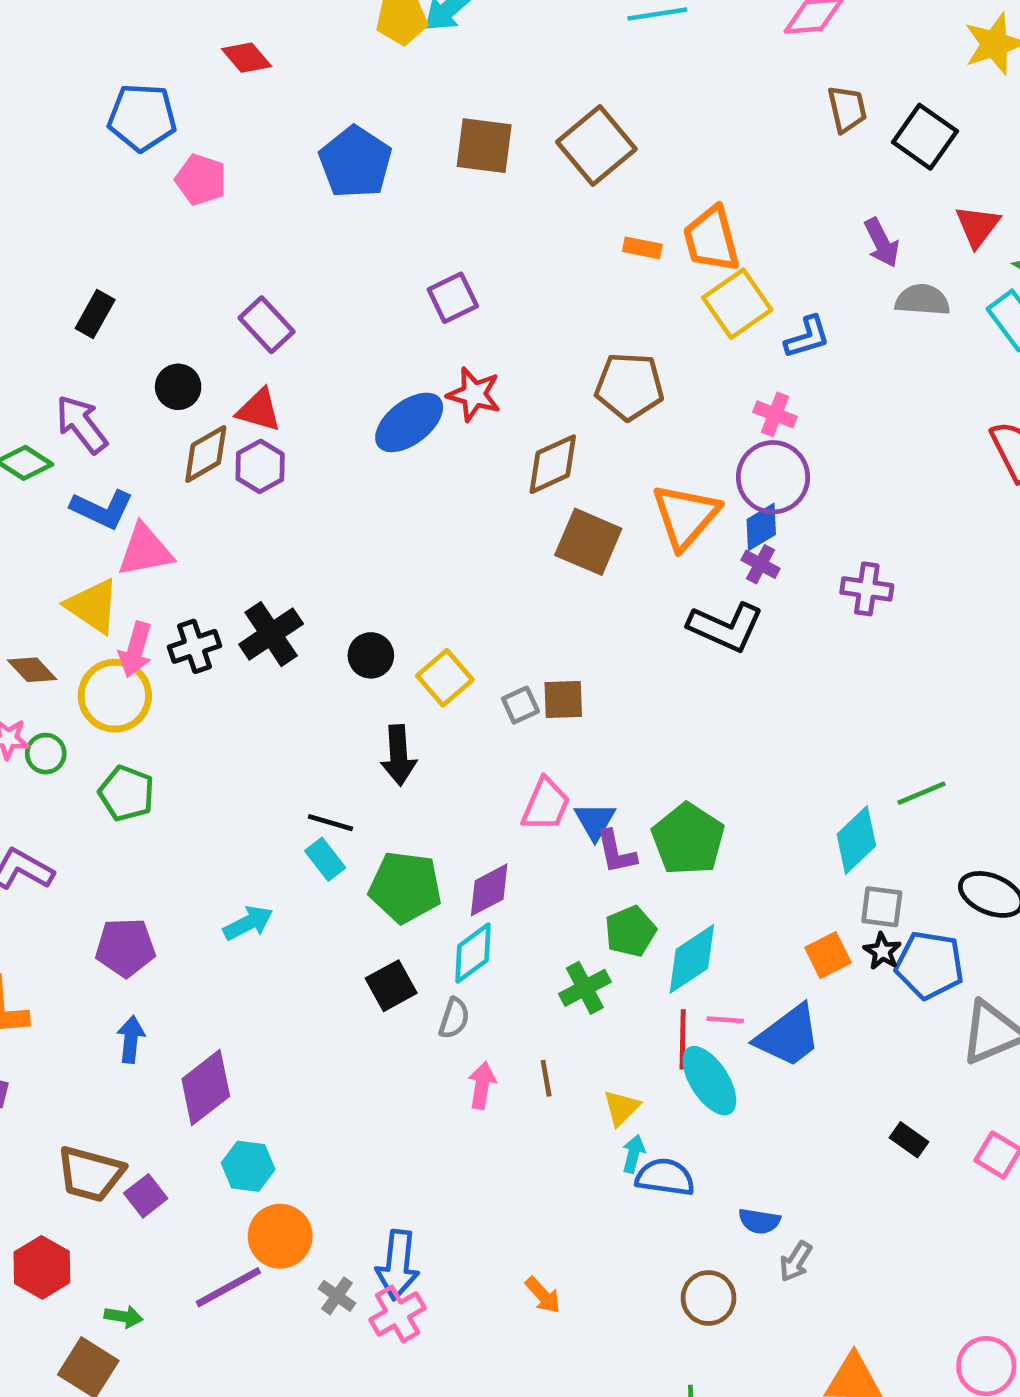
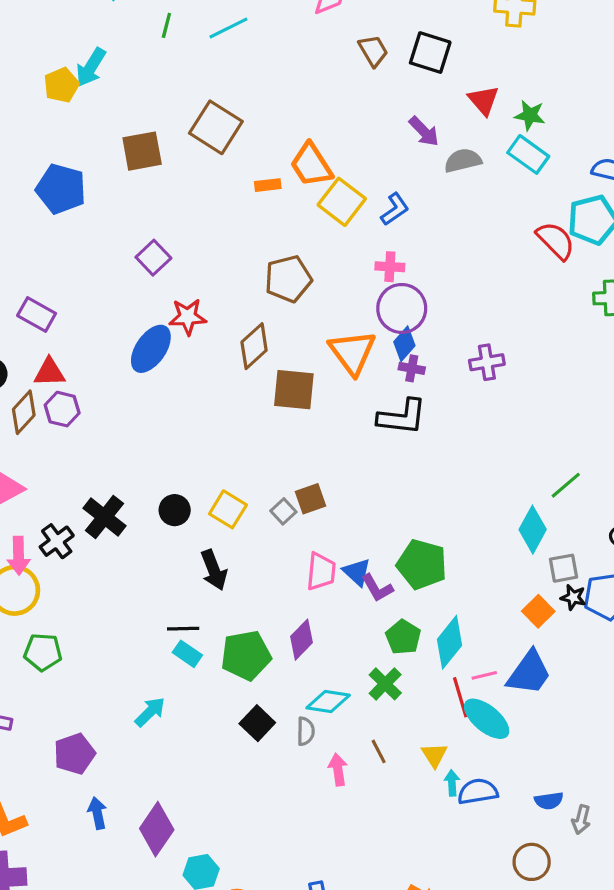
cyan diamond: (473, 953) -> (328, 702), moved, turned 63

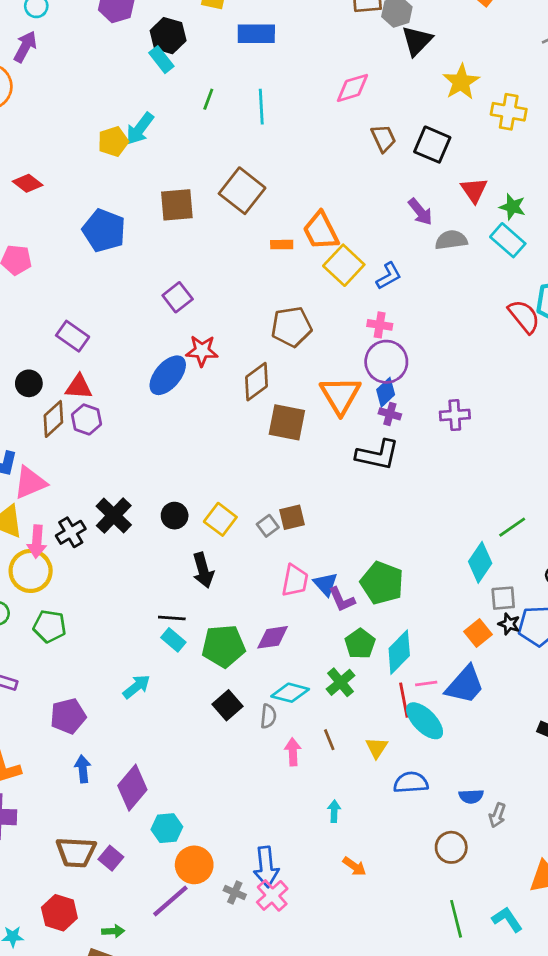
cyan line: (228, 28) -> (261, 107), turned -72
purple diamond: (302, 640) -> (273, 637), turned 32
cyan arrow: (452, 783) -> (334, 811), moved

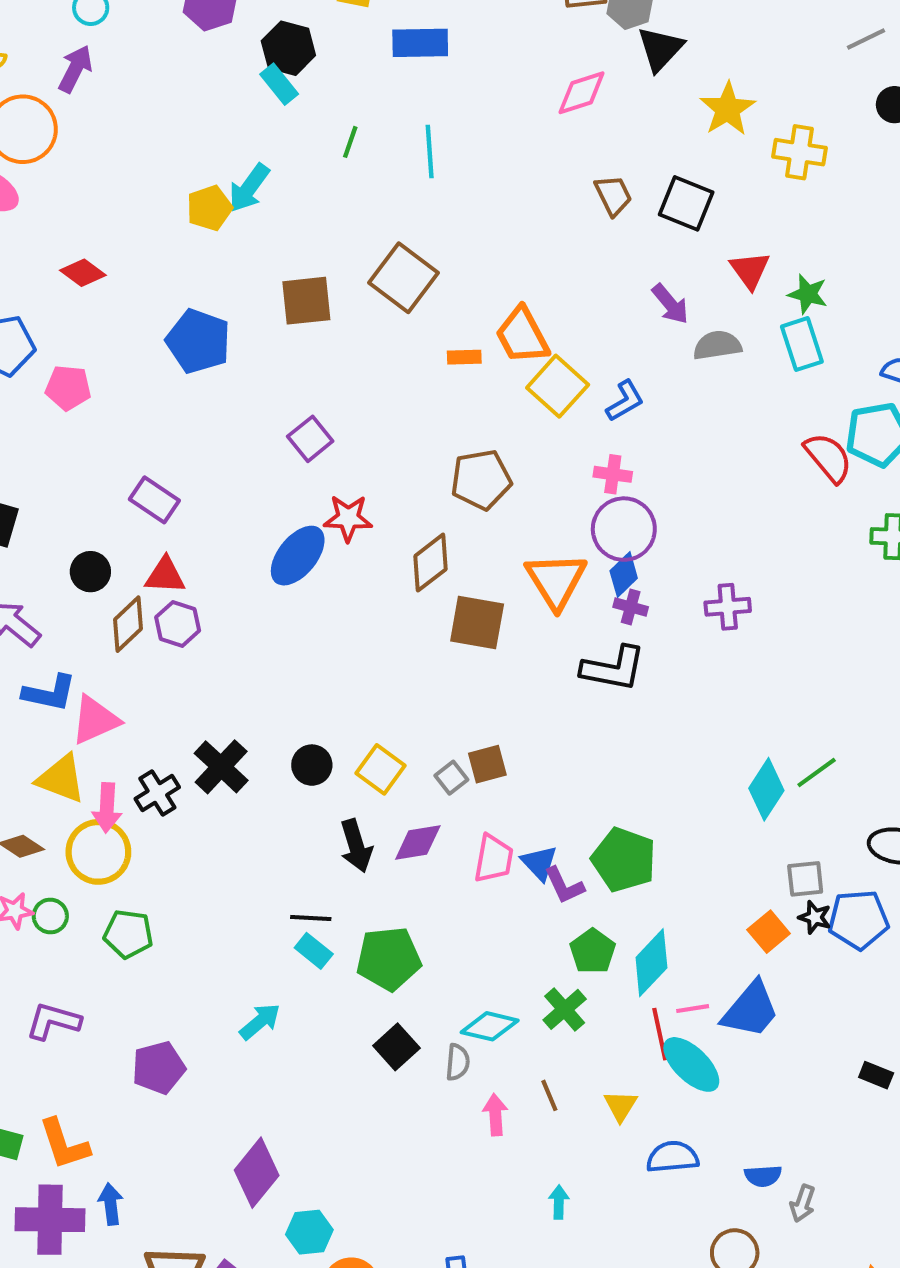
pink diamond: (352, 88) -> (582, 93), moved
cyan rectangle: (508, 240) -> (802, 344), turned 32
cyan diamond: (480, 562) -> (766, 789), moved
purple diamond: (273, 637) -> (418, 843), moved
blue arrow: (83, 769) -> (111, 1204), moved

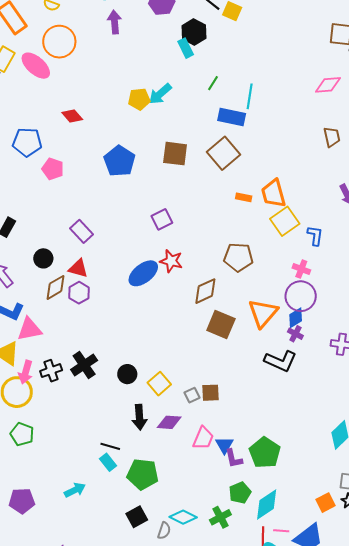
blue rectangle: (420, 43) -> (232, 117), moved
purple arrow: (75, 69) -> (115, 22), moved, turned -45
blue L-shape: (625, 401) -> (315, 236), turned -65

